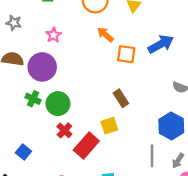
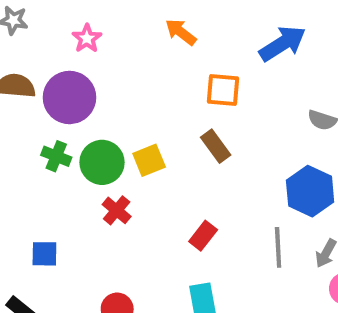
orange square: (126, 54) -> (223, 90), moved
yellow square: (109, 126) -> (149, 160), moved
red rectangle: (86, 146) -> (203, 236), moved, size x0.6
blue square: (23, 152) -> (44, 254), turned -35

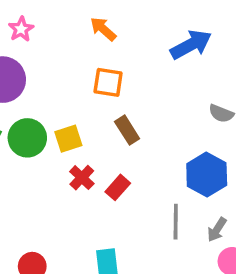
orange square: (223, 90) -> (108, 82), moved
red cross: (117, 210) -> (82, 178), moved
red rectangle: (203, 236) -> (118, 187), moved

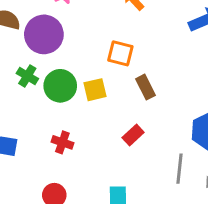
orange square: (108, 82) -> (120, 53), moved
red cross: (82, 178) -> (62, 142), moved, turned -30

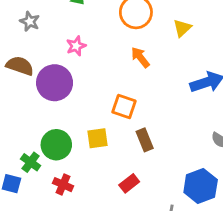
green cross: (27, 76) -> (31, 162), moved
green circle: (60, 86) -> (56, 145), moved

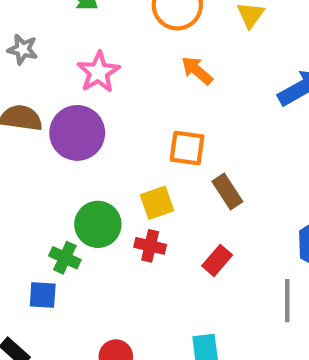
pink star: (76, 46) -> (98, 72), size x1.4
red cross: (63, 185) -> (150, 246), moved

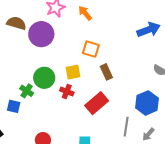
orange arrow: (197, 70) -> (85, 13), moved
red rectangle: (217, 260) -> (97, 103), size x1.6

